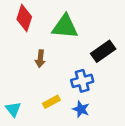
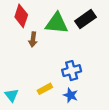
black rectangle: (103, 51) -> (86, 19), moved
brown arrow: (40, 59) -> (33, 39), moved

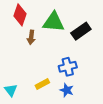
black rectangle: (86, 19) -> (81, 31), moved

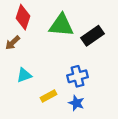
brown arrow: (31, 37) -> (13, 43), moved, turned 40
cyan triangle: (11, 90) -> (24, 75), moved, turned 48

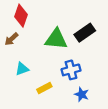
green triangle: (61, 25) -> (56, 39), moved
blue star: (76, 103) -> (82, 94), moved

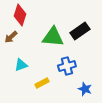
blue star: (82, 94) -> (85, 89), moved

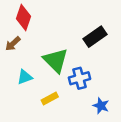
green triangle: (53, 37) -> (56, 60), moved, turned 40

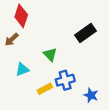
green triangle: (56, 60) -> (50, 54), size x0.6
blue cross: (80, 78) -> (65, 80), moved

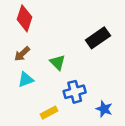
brown arrow: (12, 39) -> (22, 54), moved
yellow rectangle: (45, 89) -> (49, 113), moved

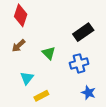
cyan triangle: (26, 80) -> (27, 78), moved, turned -32
blue cross: (75, 92) -> (79, 63), moved

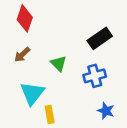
cyan triangle: (27, 78) -> (32, 93), size x1.5
yellow rectangle: (41, 96) -> (50, 115), turned -72

